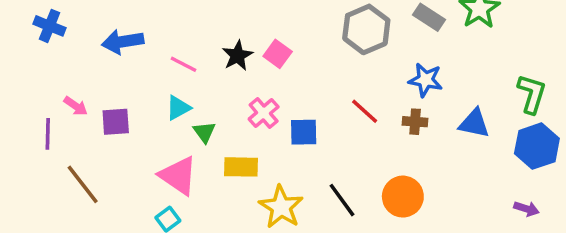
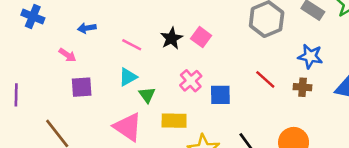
blue arrow: (123, 42) -> (87, 28), size x0.6
pink arrow: (76, 106) -> (68, 55), moved
purple line: (48, 134) -> (16, 95), moved

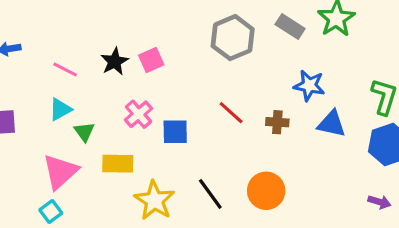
pink square: (201, 37) -> (151, 60), turned 30
blue star: (310, 56) -> (309, 85), moved
pink triangle: (128, 127) -> (60, 172), turned 44

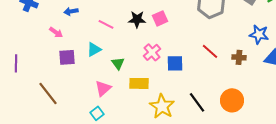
black star: (115, 62) -> (137, 19), turned 30
cyan triangle: (60, 109) -> (94, 49), moved
pink triangle: (60, 172) -> (103, 88), size x0.7

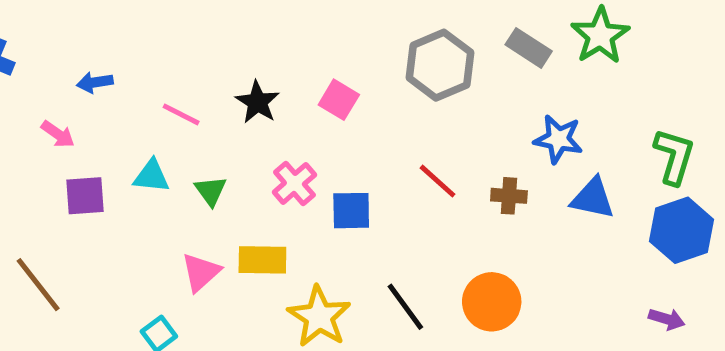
pink square: (160, 18) -> (339, 100), moved, turned -35
black star: (137, 19) -> (258, 102), turned 30
cyan triangle: (94, 49) -> (152, 176), turned 35
green triangle: (118, 63) -> (211, 191), moved
pink triangle: (103, 88) -> (201, 272), moved

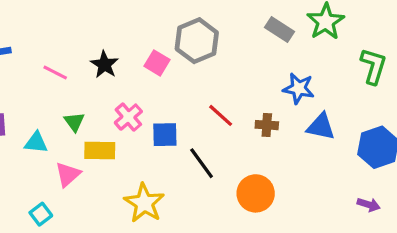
gray hexagon: (440, 65) -> (197, 41), moved
green L-shape: (674, 156) -> (373, 66), moved
cyan triangle: (152, 176) -> (36, 143), moved
yellow rectangle: (262, 260) -> (100, 150), moved
black line: (405, 307) -> (202, 163), moved

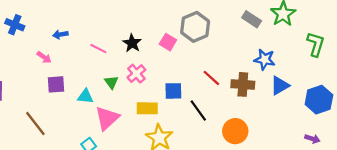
pink cross: (128, 117) -> (136, 74), moved
brown cross: (267, 125) -> (243, 84), size x1.5
blue triangle: (321, 127) -> (280, 86), turned -42
yellow rectangle: (100, 150) -> (147, 108), moved
pink triangle: (68, 174) -> (107, 118), size x1.4

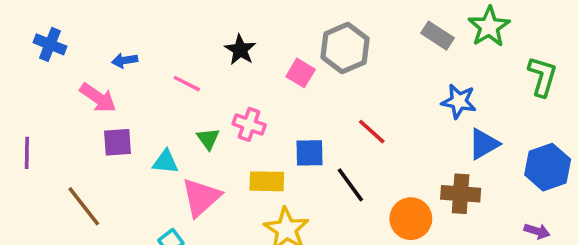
black star: (132, 43) -> (240, 50), moved
pink arrow: (44, 57) -> (98, 98), size x1.5
pink cross: (136, 74) -> (249, 124), turned -30
brown cross: (243, 84) -> (461, 194), moved

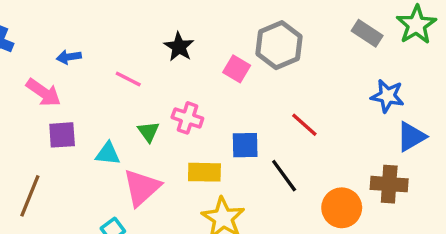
brown line: (84, 206) -> (30, 196), turned 60

